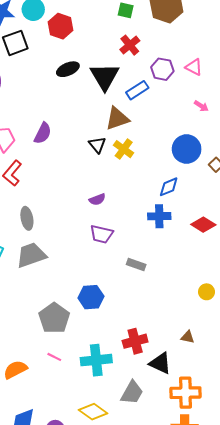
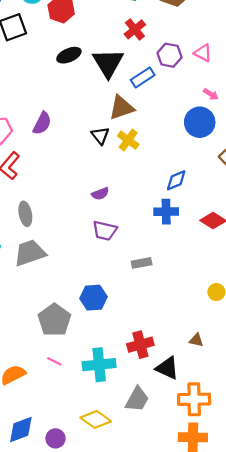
blue circle: (187, 149) -> (200, 122), moved
gray rectangle: (136, 265) -> (142, 263), turned -30

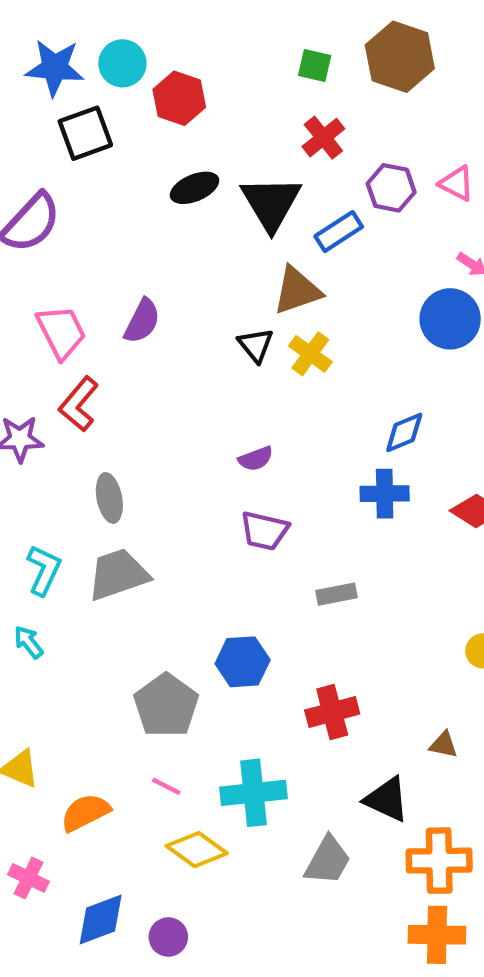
red cross: (140, 345) -> (332, 712), moved
yellow diamond: (96, 419) -> (197, 850), moved

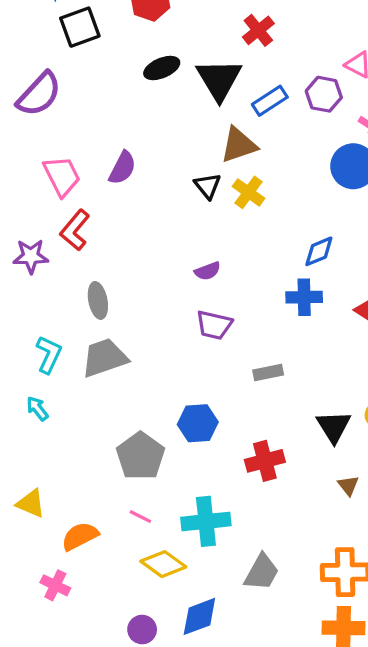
purple hexagon: (391, 188) -> (324, 94), moved
brown triangle: (444, 745) -> (348, 485), turned 40
black triangle: (387, 799) -> (334, 427), moved, turned 33
pink cross: (29, 878) -> (55, 585), moved
blue diamond: (101, 920) -> (199, 616), moved

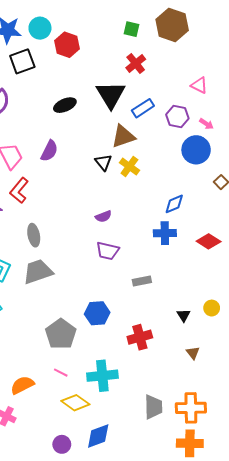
black ellipse: (162, 68) -> (65, 105), moved
purple hexagon: (324, 94) -> (177, 117), moved
black triangle: (334, 427) -> (184, 315), size x0.6
gray trapezoid: (262, 572) -> (153, 407), moved, turned -30

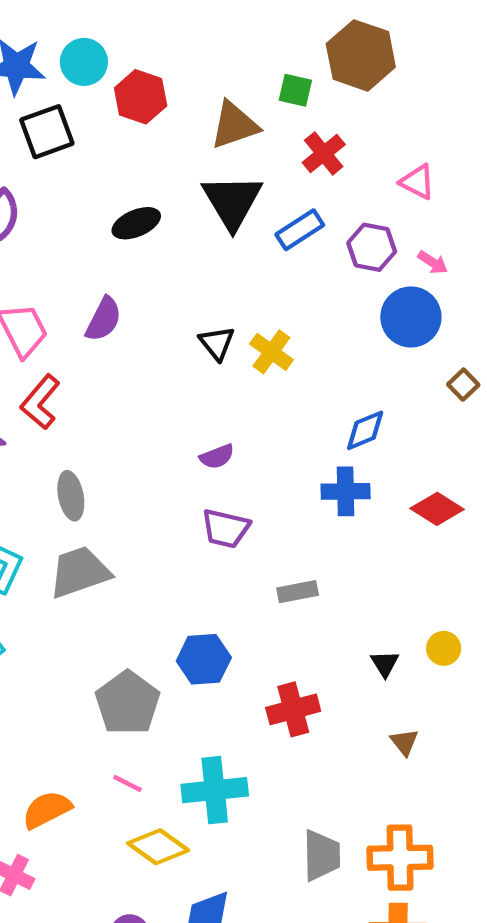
green square: (132, 29) -> (295, 90), moved
red cross: (136, 63) -> (324, 153), moved
brown triangle: (123, 136) -> (234, 125), moved

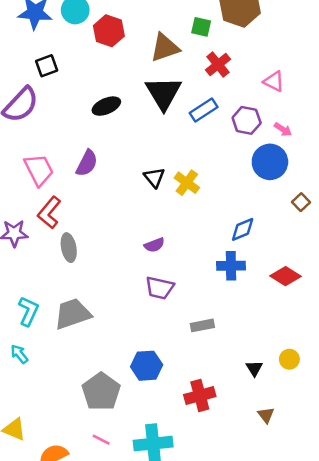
black square: (47, 132) -> (47, 66), moved, size x0.7
gray ellipse: (71, 496) -> (69, 248), moved

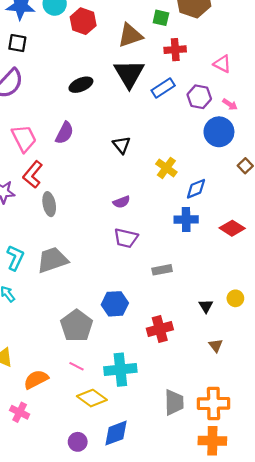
red cross: (218, 65) -> (175, 50), turned 35
black square: (47, 66) -> (17, 43), moved, turned 30
yellow cross: (187, 183) -> (166, 168), moved

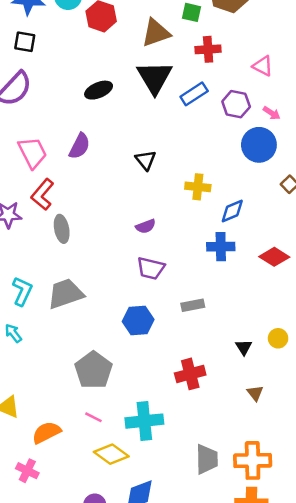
yellow cross: (166, 168) -> (198, 187), turned -30
blue hexagon: (115, 304) -> (138, 320), moved

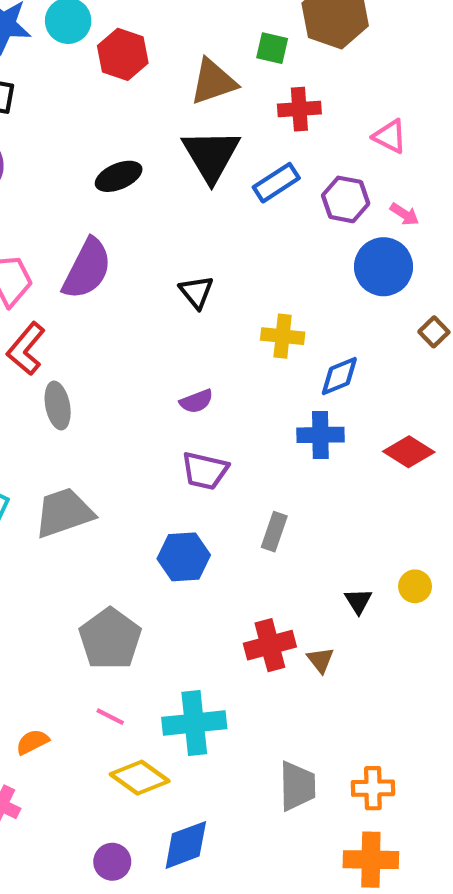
purple semicircle: (79, 146) -> (87, 269), size x1.4
gray rectangle: (193, 305) -> (274, 532), turned -60
brown triangle: (255, 393) -> (320, 660), moved
orange semicircle: (46, 432) -> (32, 742), size x0.7
orange cross: (253, 460) -> (373, 788), size x0.7

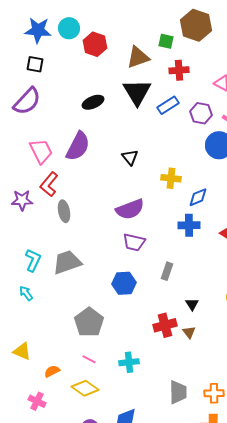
purple semicircle: (196, 401) -> (130, 209), size x1.8
black triangle: (358, 601) -> (192, 304), moved
cyan cross: (194, 723) -> (129, 362), size x0.7
yellow diamond: (140, 778) -> (85, 388), moved

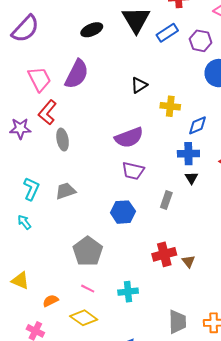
black triangle: (130, 157) -> (139, 85), moved, turned 36
gray trapezoid: (67, 262) -> (66, 191), size x0.7
black triangle: (192, 304) -> (191, 178), moved

